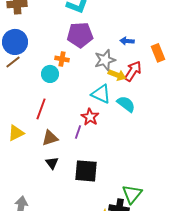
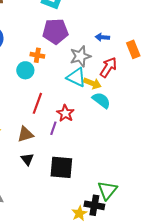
yellow arrow: (117, 75) -> (92, 83), moved
cyan triangle: (101, 94) -> (76, 77), moved
red line: (41, 109) -> (37, 103), moved

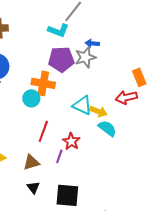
blue arrow: (102, 37) -> (92, 43), moved
orange cross: (37, 55) -> (43, 83), size x1.6
gray star: (80, 56) -> (85, 57), moved
red arrow: (108, 67) -> (126, 97), moved, turned -135

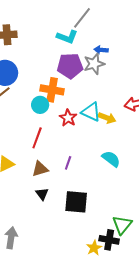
cyan semicircle: (107, 128) -> (111, 159), moved
red line: (43, 131) -> (37, 138), moved
red star: (71, 141) -> (68, 118), moved

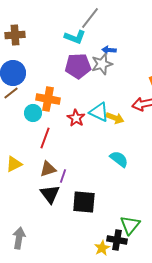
orange cross: (52, 90) -> (48, 99), moved
cyan circle: (40, 105) -> (33, 113), moved
purple line: (68, 163) -> (63, 176), moved
black triangle: (42, 194) -> (50, 194), size x1.5

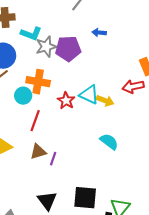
cyan L-shape: (75, 37) -> (31, 34), moved
gray star: (102, 64) -> (46, 47), moved
black triangle: (50, 194) -> (47, 201), moved
black square: (84, 202) -> (85, 198), moved

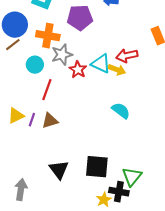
gray star: (46, 47) -> (62, 55), moved
orange cross: (38, 82) -> (48, 36), moved
red arrow: (133, 87) -> (127, 56), moved
purple line: (53, 159) -> (32, 120), moved

